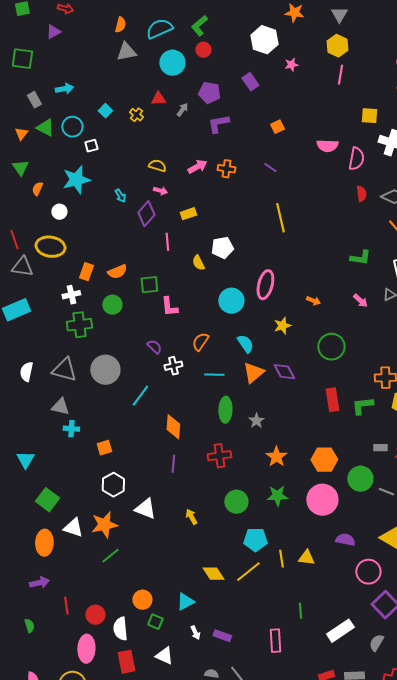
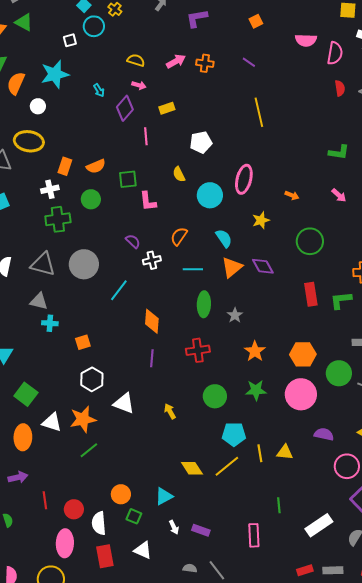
cyan circle: (72, 127) -> (94, 26), moved
orange semicircle: (37, 189) -> (16, 83), size x1.6
yellow semicircle: (198, 263) -> (179, 174), moved

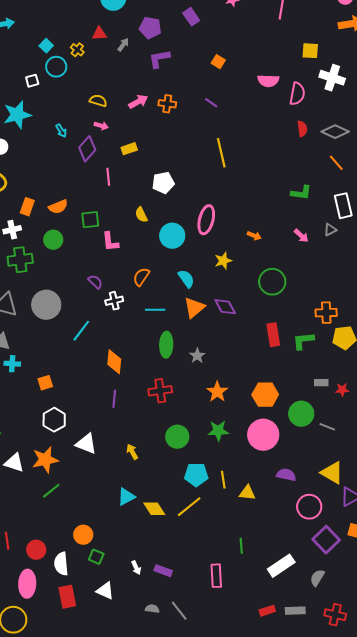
orange square: (256, 21) -> (218, 62), turned -32
yellow line: (260, 453) -> (223, 480), moved
cyan triangle: (164, 496) -> (126, 497), moved

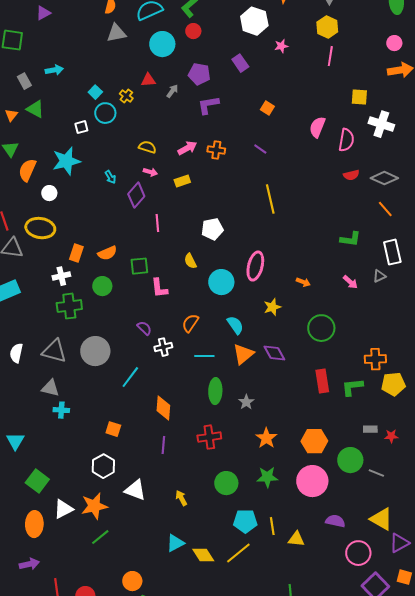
pink semicircle: (268, 81) -> (317, 127), turned 110
red semicircle: (302, 129) -> (351, 175), turned 84
yellow rectangle: (129, 149) -> (182, 181), moved
orange square: (45, 383) -> (113, 429), moved, turned 35
white triangle: (14, 463) -> (63, 509), turned -45

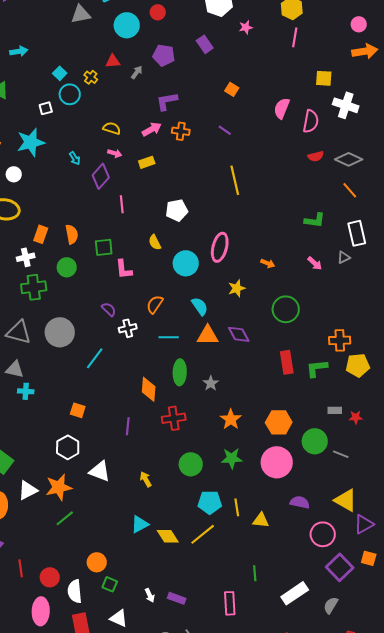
purple L-shape: (208, 105) -> (167, 101), moved
orange semicircle: (107, 253) -> (72, 234), turned -78
orange triangle: (243, 354) -> (208, 335), turned 40
orange diamond: (163, 408) -> (149, 389), moved

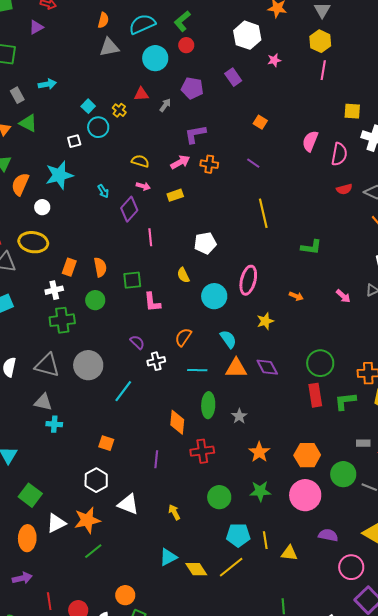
green L-shape: (315, 220) -> (311, 247), moved
green circle: (286, 309) -> (320, 363), moved

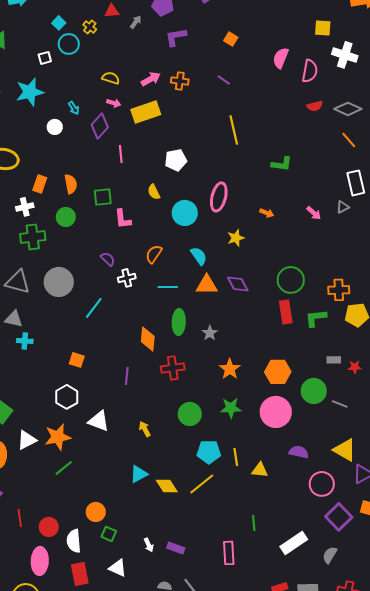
purple L-shape: (195, 134) -> (176, 37), moved
yellow rectangle: (175, 195) -> (146, 112), size x1.8
white circle: (42, 207) -> (55, 127), moved

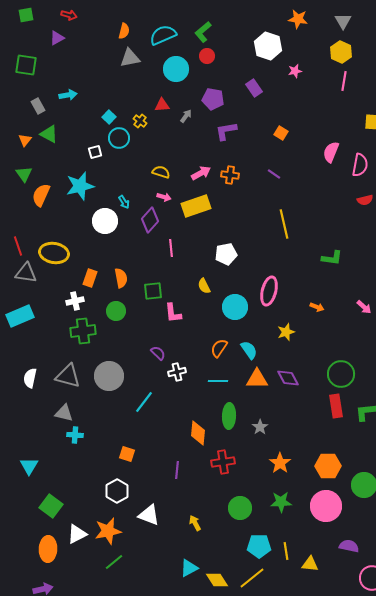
white circle: (55, 127) -> (105, 221), size x1.6
orange semicircle: (154, 254) -> (219, 348), moved

